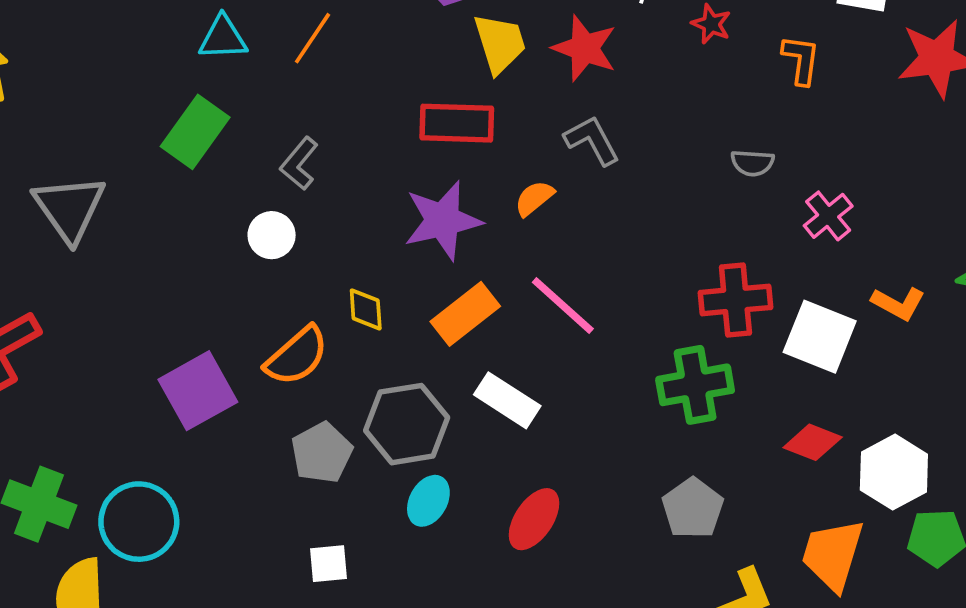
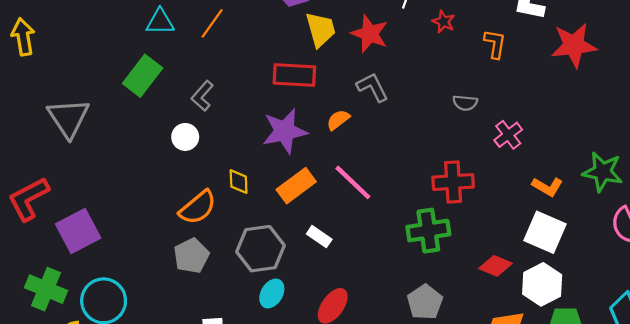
white square: (820, 337) -> (545, 232), moved
purple square: (198, 391) -> (78, 231), moved
white rectangle: (507, 400) -> (319, 237), size x0.7
gray pentagon: (322, 453) -> (191, 256), moved

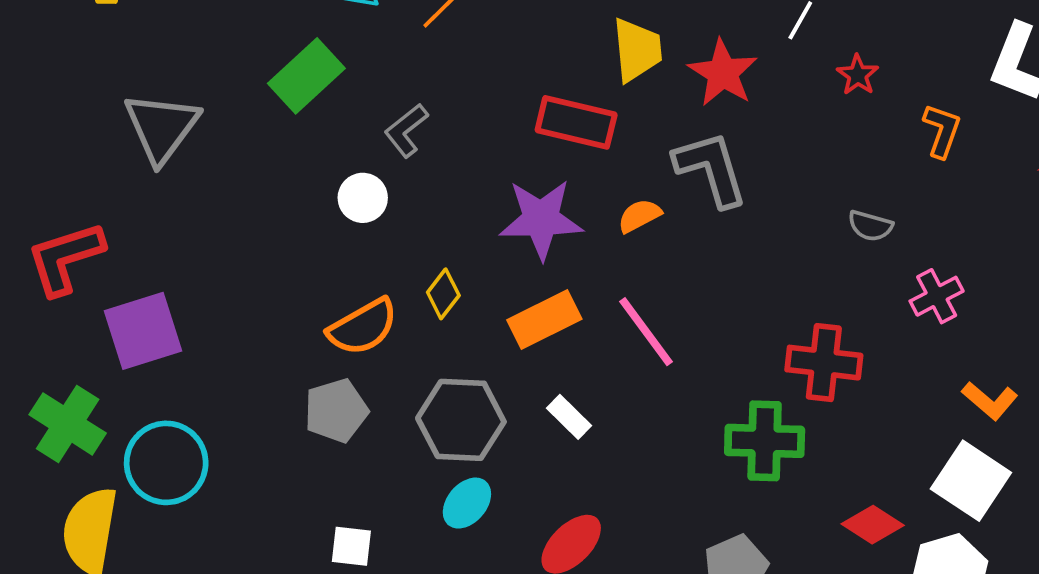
gray L-shape: (373, 87) -> (711, 169), size x1.4
yellow diamond: (239, 182) -> (443, 294), turned 30

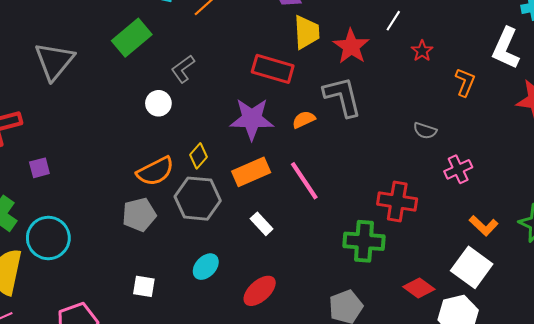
purple square: (143, 331) -> (39, 168), size x0.5
gray hexagon: (461, 420) -> (198, 199), moved

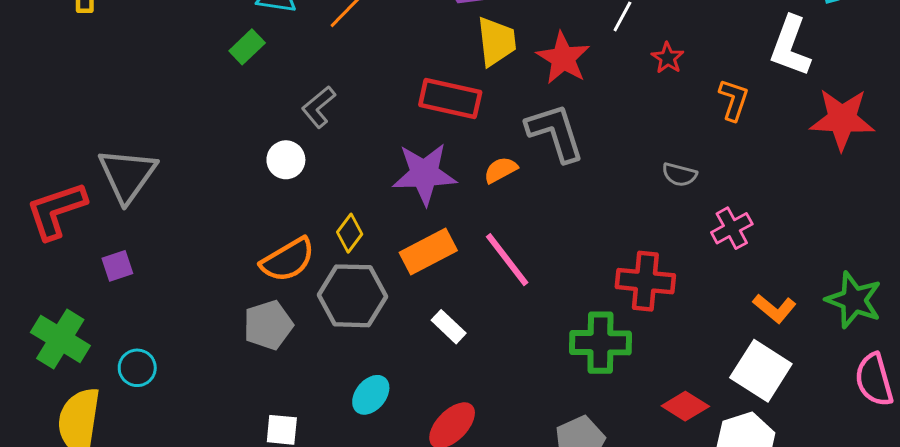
green rectangle: (132, 38) -> (247, 47), moved, size x0.6
gray triangle: (54, 61) -> (127, 175), moved
cyan circle: (48, 238) -> (137, 368), size x0.6

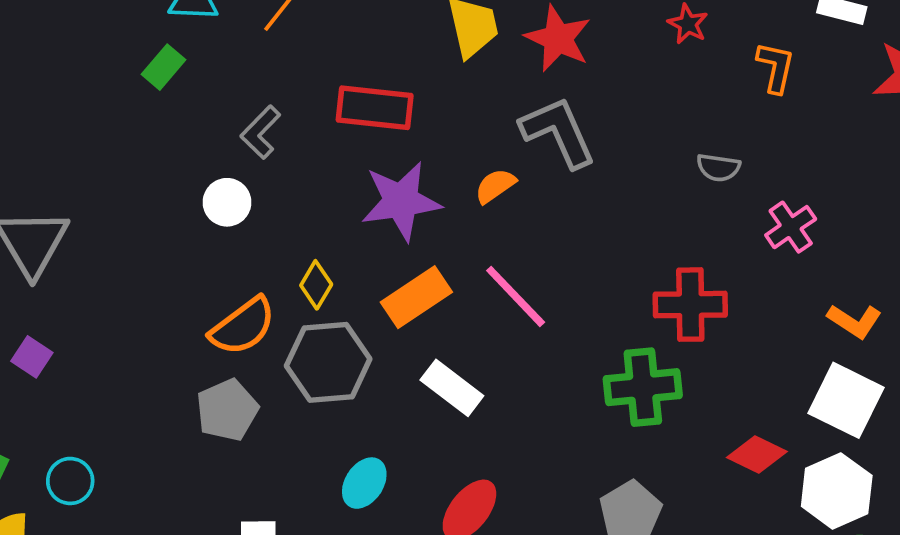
red rectangle: (450, 98) -> (375, 108), moved
purple square: (117, 266) -> (32, 357), turned -32
white rectangle: (449, 327) -> (452, 388), size x1.4

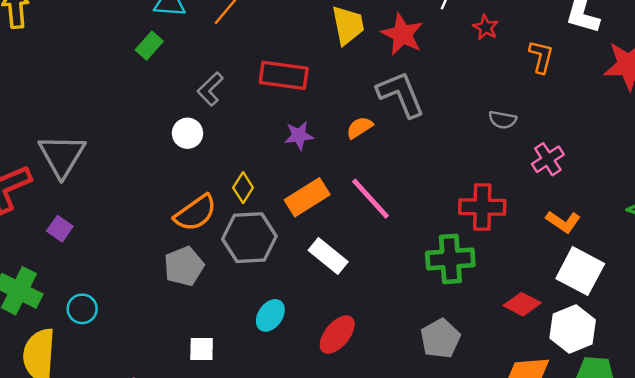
purple star: (401, 201) -> (299, 136), size x0.6
orange L-shape: (855, 321) -> (563, 222), moved

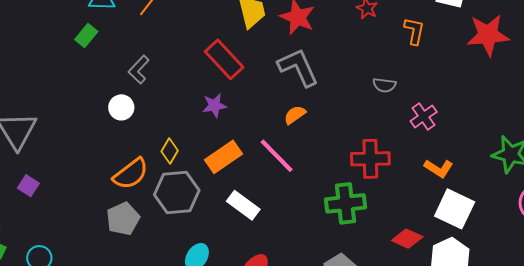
red rectangle: (284, 75) -> (224, 59), moved, turned 42
orange semicircle: (359, 128) -> (295, 115), moved
purple square: (60, 229) -> (28, 186), moved

